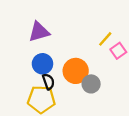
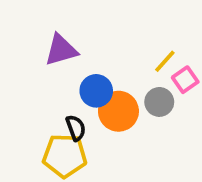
blue circle: (42, 64) -> (96, 91), moved
gray circle: (91, 84) -> (159, 102), moved

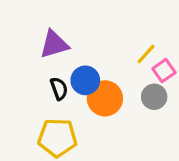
gray circle: (159, 102) -> (154, 97), moved
black semicircle: (76, 128) -> (59, 89), moved

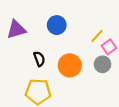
purple triangle: (54, 44) -> (16, 29), moved
blue circle: (85, 80) -> (57, 25), moved

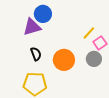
blue circle: (57, 25) -> (43, 14), moved
purple triangle: (16, 29) -> (32, 27), moved

